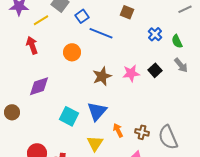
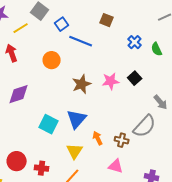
gray arrow: (181, 65) -> (161, 102), moved
gray semicircle: (168, 137) -> (145, 126), moved, turned -115

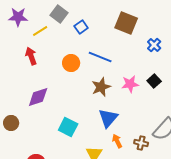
brown square: (107, 20) -> (126, 23), size x1.6
blue line: (81, 41) -> (100, 57), moved
blue triangle: (77, 119) -> (108, 118), moved

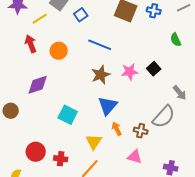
blue cross: (154, 45) -> (154, 11), moved, turned -32
orange circle: (71, 63) -> (59, 51), moved

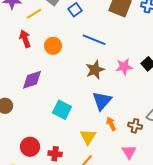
pink triangle: (135, 157) -> (129, 152), turned 42

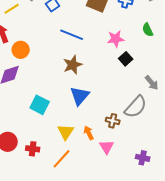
orange circle: (53, 46) -> (21, 50), moved
pink star: (124, 67) -> (116, 39), moved
orange arrow: (111, 124) -> (89, 133), moved

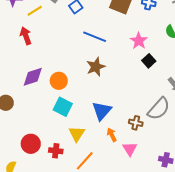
pink star: (116, 39) -> (139, 41), turned -30
orange circle: (21, 50) -> (59, 81), moved
blue triangle: (80, 96) -> (102, 111), moved
yellow triangle: (66, 132) -> (77, 134), moved

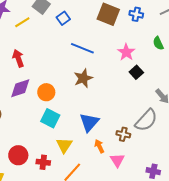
red arrow: (26, 36) -> (18, 58), moved

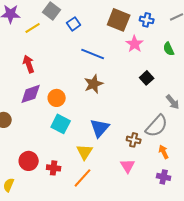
pink star: (126, 52) -> (135, 44), moved
yellow triangle: (64, 145) -> (85, 152), moved
orange arrow: (99, 146) -> (164, 152), moved

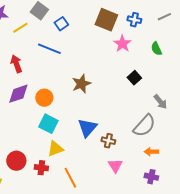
blue line: (93, 54) -> (49, 49), moved
brown cross: (134, 140) -> (108, 141), moved
yellow triangle: (85, 152) -> (55, 149), moved, turned 36
orange arrow: (164, 152) -> (151, 152), turned -64
orange line: (83, 178) -> (70, 178), turned -70

